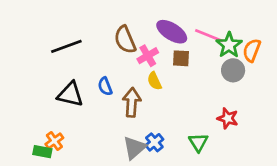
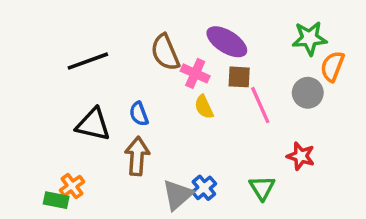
pink line: (209, 36) -> (260, 105), moved, turned 44
green star: (229, 45) -> (310, 38), moved, turned 30
pink cross: (148, 56) -> (195, 73), turned -36
brown arrow: (132, 102) -> (137, 156), moved

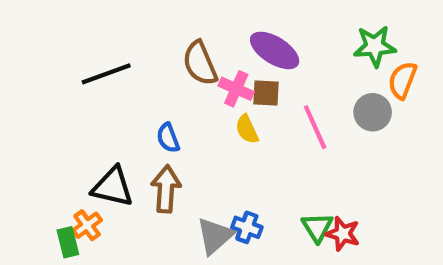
brown square: (239, 77) -> (266, 93), moved
black triangle: (93, 124) -> (113, 187), moved
red star: (301, 156) -> (343, 234), moved
blue cross: (204, 188) -> (247, 227), turned -30
green rectangle: (56, 200) -> (68, 242), turned 65

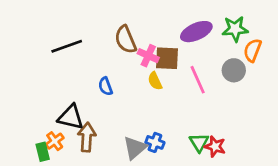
purple ellipse: (275, 50) -> (196, 32), moved, turned -56
brown square: (266, 93) -> (167, 58), size x1.4
brown arrow: (166, 189) -> (87, 137), moved

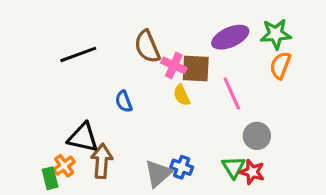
orange semicircle: (252, 50) -> (280, 65), moved
gray circle: (234, 70) -> (257, 136), moved

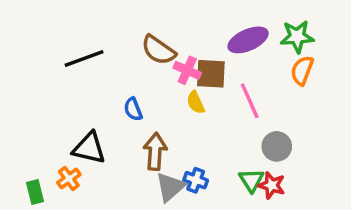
brown semicircle: (147, 47) -> (158, 50), turned -32
brown arrow: (102, 161) -> (155, 151), moved
green rectangle: (50, 178) -> (35, 192), moved

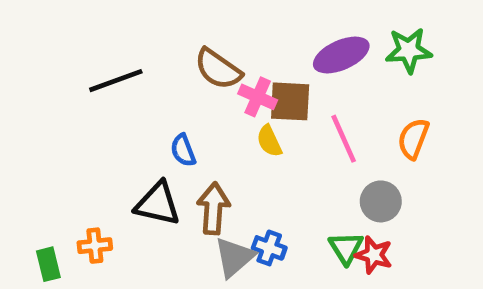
orange semicircle: (302, 70) -> (413, 139), moved
black triangle: (89, 148) -> (158, 204), moved
orange cross: (69, 179) -> (95, 246), turned 30

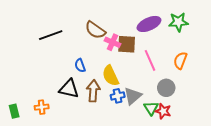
yellow semicircle: (269, 141) -> (110, 76), moved, size x1.5
blue cross: (269, 248) -> (118, 96), moved, turned -32
gray triangle: (234, 257) -> (133, 96), moved
green rectangle: (48, 264) -> (14, 111), moved

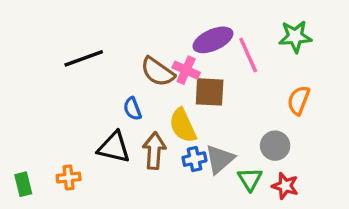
purple ellipse: (149, 24) -> (213, 40), moved
brown semicircle: (95, 30) -> (158, 72), moved
brown square: (127, 44) -> (210, 92), moved
pink line: (150, 60) -> (248, 55), moved
red star: (163, 111) -> (285, 186), moved

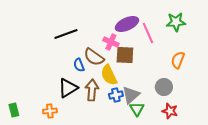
black line: (84, 58) -> (66, 34), moved
brown semicircle: (158, 72) -> (94, 57), moved
black triangle: (114, 147) -> (68, 88), turned -45
orange cross: (69, 178) -> (50, 111), moved
green triangle: (250, 179) -> (137, 109), moved

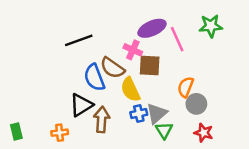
orange semicircle: (178, 60) -> (186, 87), moved
blue semicircle: (79, 65) -> (94, 77), size x1.6
brown arrow: (92, 90) -> (102, 119), moved

